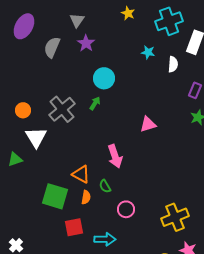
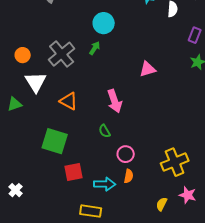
orange triangle: (81, 174) -> (69, 101), moved
orange semicircle: (86, 197) -> (129, 176), moved

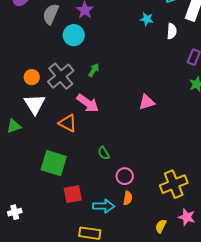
cyan circle: (104, 23) -> (74, 35), moved
orange circle: (23, 55) -> (32, 77), moved
pink triangle: (148, 69) -> (147, 102), moved
pink arrow: (115, 101) -> (88, 103), moved, turned -35
white cross: (16, 190) -> (15, 212), turned 32

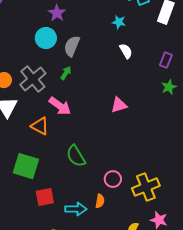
gray semicircle: (51, 14) -> (72, 46), moved
white semicircle: (172, 31) -> (126, 51), moved, turned -35
green semicircle: (104, 153) -> (76, 156), size x1.6
pink circle: (125, 176) -> (113, 179), moved

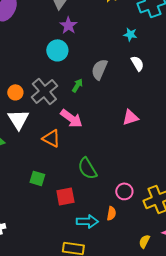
gray semicircle: (72, 46) -> (99, 69), moved
green square: (26, 166) -> (37, 178), size x0.6
red square: (45, 197) -> (65, 196), moved

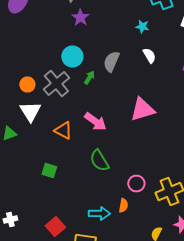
cyan circle: (57, 50) -> (72, 56), moved
pink triangle: (130, 117) -> (142, 110), size x1.5
pink arrow: (71, 118) -> (95, 122), moved
red square: (65, 196) -> (55, 226), moved, turned -30

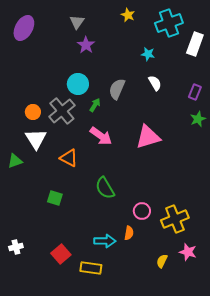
pink arrow: (95, 122) -> (101, 136), moved

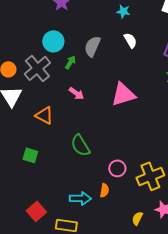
pink arrow: (101, 136) -> (76, 93), size x0.7

